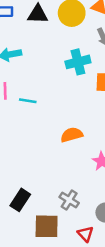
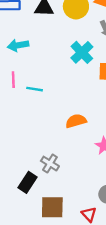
cyan cross: (78, 62) -> (82, 52), turned -30
gray cross: (69, 200) -> (50, 164), moved

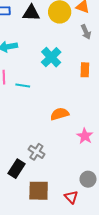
cyan cross: (82, 52) -> (51, 57), moved

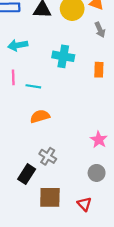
cyan cross: (51, 57) -> (63, 56), turned -36
orange semicircle: (60, 114) -> (40, 116), moved
gray circle: (88, 179) -> (97, 173), moved

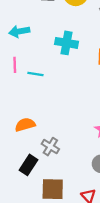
orange semicircle: (40, 116) -> (25, 125), moved

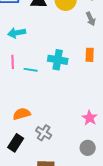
cyan cross: (66, 43) -> (58, 60), moved
black rectangle: (29, 165) -> (16, 143), moved

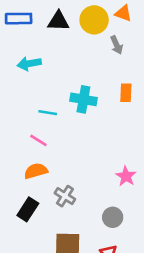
gray arrow: (91, 19) -> (117, 45), moved
pink line: (13, 62) -> (38, 140), moved, turned -56
gray circle: (88, 148) -> (113, 217), moved

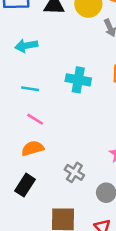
cyan line: (48, 113) -> (30, 89), moved
gray cross: (65, 196) -> (74, 172), moved

